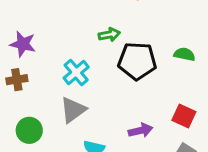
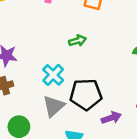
black pentagon: (137, 61) -> (86, 94), moved

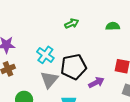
green arrow: (78, 41) -> (72, 23), moved

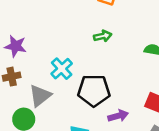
gray triangle: (49, 80) -> (40, 96), moved

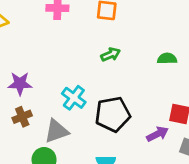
gray triangle: (40, 96) -> (56, 131), turned 30
purple arrow: (118, 116) -> (157, 134), moved

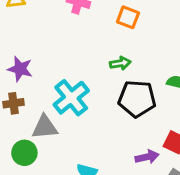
cyan cross: (74, 98) -> (71, 98), size x1.4
black pentagon: (113, 114) -> (137, 99), moved

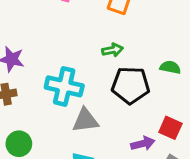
cyan cross: (71, 98) -> (64, 86), turned -36
gray triangle: (45, 127) -> (85, 120), moved

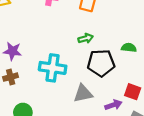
gray triangle: (85, 120) -> (83, 93), moved

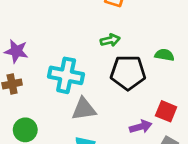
gray triangle: (83, 93) -> (84, 109), moved

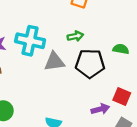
cyan cross: (66, 75) -> (30, 41), moved
gray triangle: (84, 109) -> (54, 62), moved

